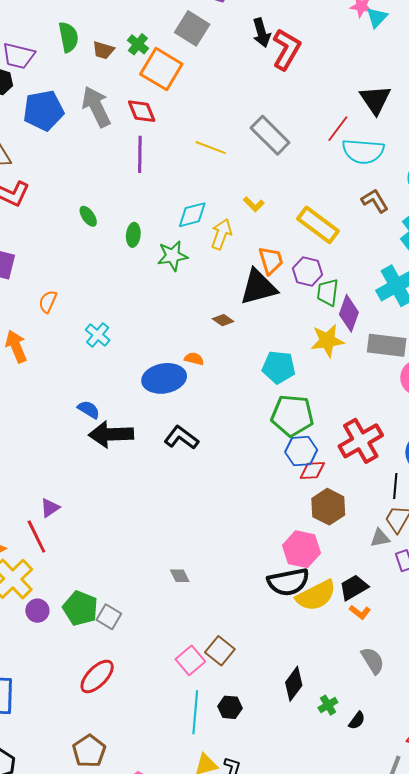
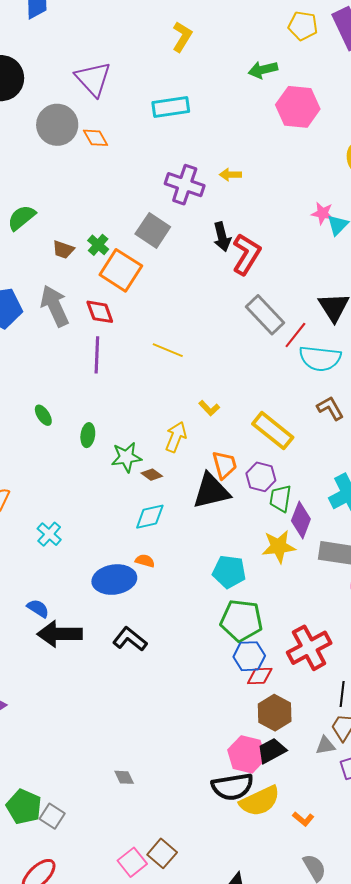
green semicircle: (68, 37) -> (21, 218), moved, turned -120
gray rectangle: (270, 135) -> (265, 315), moved
cyan diamond: (192, 215) -> (150, 517), moved
brown diamond: (223, 320) -> (152, 475), moved
black trapezoid: (354, 587) -> (272, 751), moved

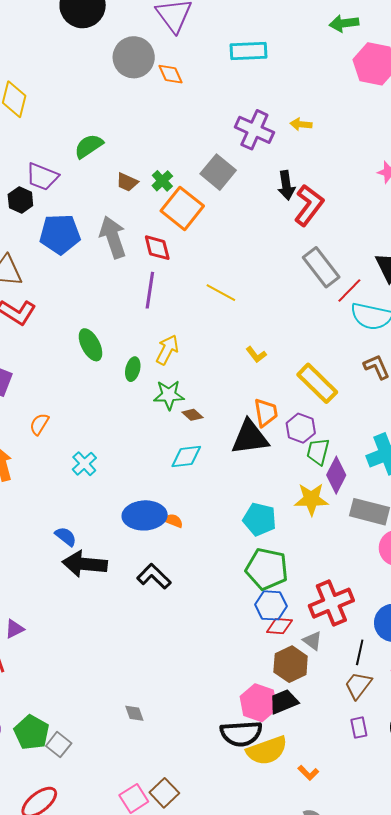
green ellipse: (43, 415) -> (90, 345), size x1.5
yellow arrow: (176, 437) -> (167, 350), moved
orange semicircle: (145, 561) -> (173, 521), moved
gray triangle: (325, 745) -> (312, 641), moved, turned 40

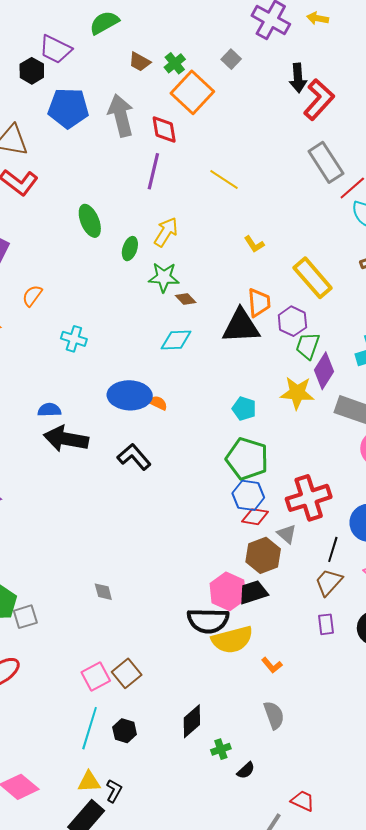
gray square: (218, 172) -> (231, 59), size x0.6
cyan cross: (84, 464) -> (74, 339), turned -35
cyan pentagon: (260, 519) -> (244, 409), size x0.7
blue semicircle: (66, 536) -> (49, 410), turned -45
gray square: (59, 745) -> (25, 617), turned 30

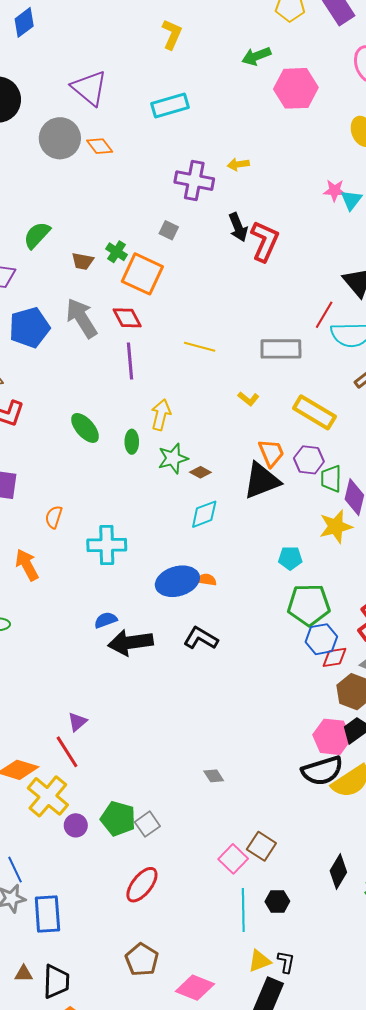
gray rectangle: (326, 162) -> (281, 349), moved, turned -39
cyan cross: (74, 339) -> (107, 545), size x1.5

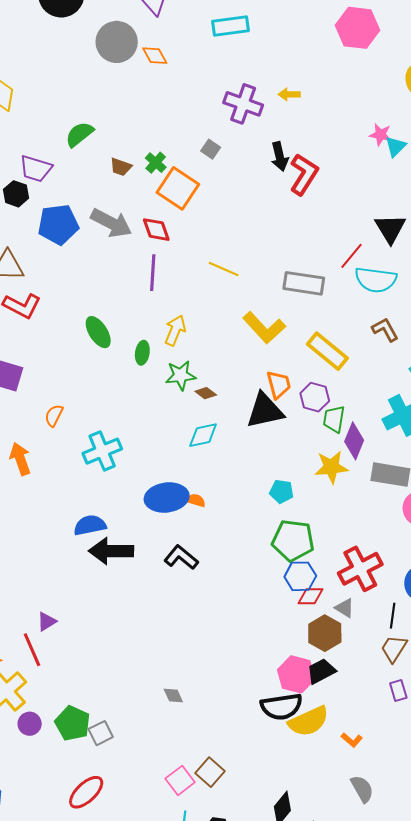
gray arrow: (82, 318) -> (111, 223), turned 141
yellow L-shape: (248, 399) -> (264, 328), size x2.0
cyan cross: (107, 545) -> (102, 451), turned -30
blue semicircle: (106, 620) -> (90, 525), size x1.4

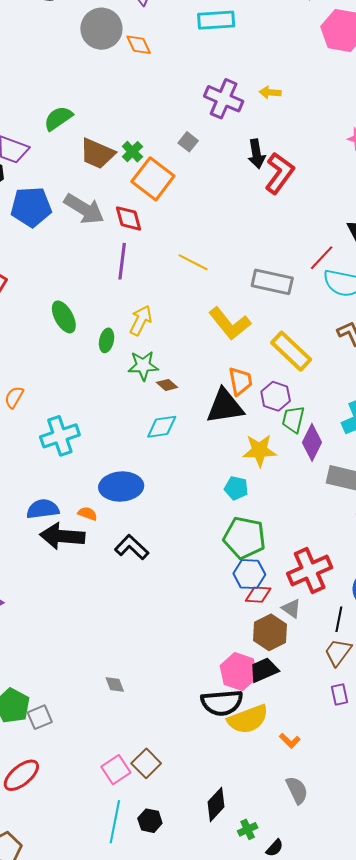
brown trapezoid: (121, 167) -> (97, 154), size x1.6
yellow star: (331, 467) -> (259, 450), moved
orange semicircle: (196, 500) -> (88, 514), moved

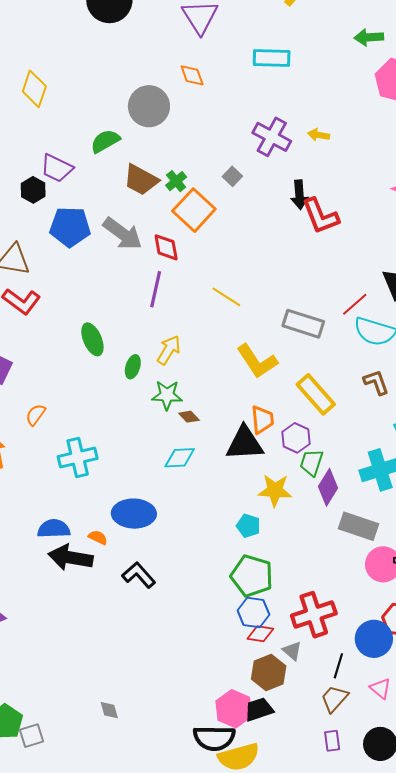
gray circle: (101, 29) -> (149, 106), moved
red L-shape: (279, 173) -> (320, 216), turned 117

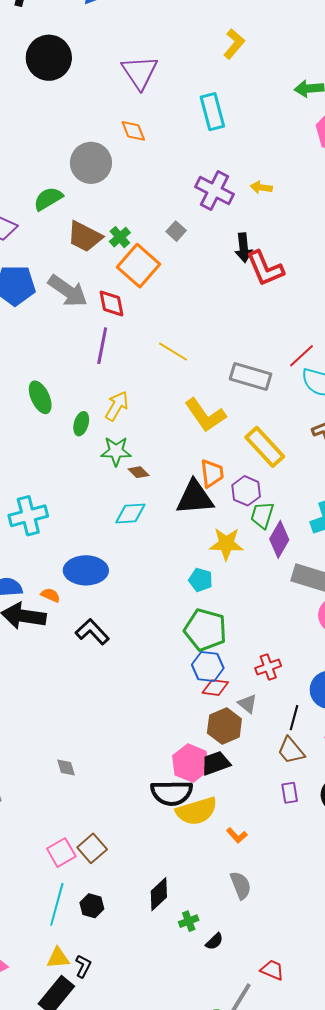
cyan rectangle: (272, 58) -> (212, 112), turned 75
red cross: (314, 615) -> (268, 667), size x0.6
brown trapezoid: (334, 699) -> (291, 751), turned -80

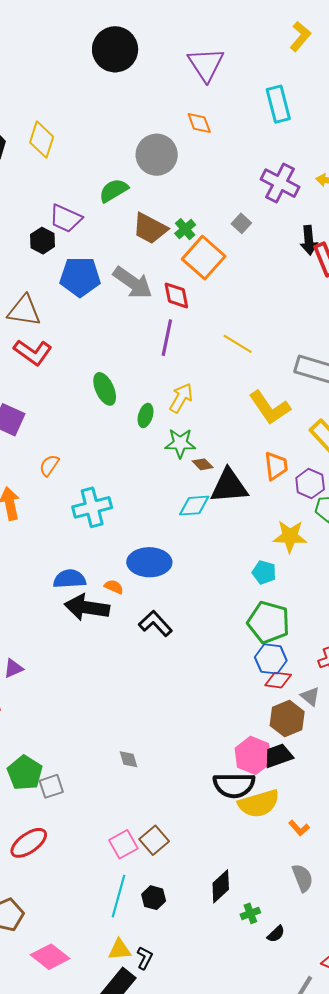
black triangle: (195, 497) -> (229, 486), moved

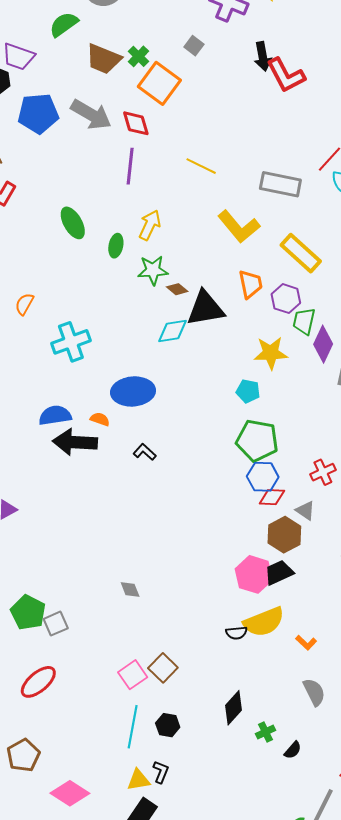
black L-shape: (155, 624) -> (145, 452), size x0.7
black semicircle: (234, 785) -> (236, 633), moved, size x0.5
black L-shape: (145, 958) -> (161, 772), moved

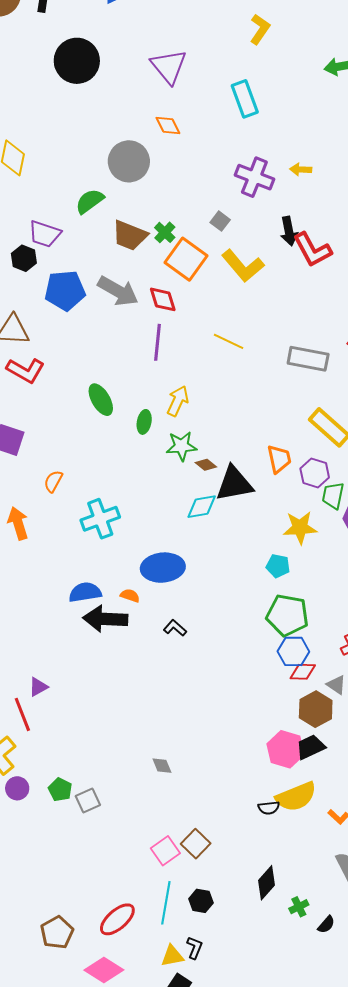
yellow L-shape: (239, 227) -> (243, 266), moved
green pentagon: (28, 612) -> (60, 790), size x0.7
red ellipse: (38, 682) -> (117, 919), moved

